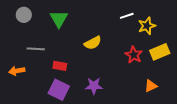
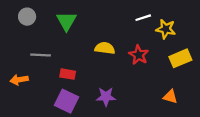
yellow star: (147, 26) -> (166, 29), turned 30
yellow semicircle: (93, 43) -> (105, 48), turned -144
red star: (134, 55) -> (139, 55), moved
orange triangle: (151, 86) -> (170, 97), turned 40

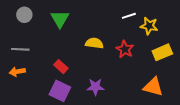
gray line: (41, 55) -> (20, 49), moved
red rectangle: (68, 74) -> (61, 67), turned 32
orange triangle: (170, 97) -> (153, 87), size x1.5

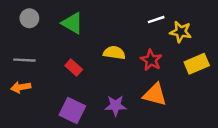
green triangle: (60, 19) -> (72, 23), turned -30
red rectangle: (61, 67) -> (74, 67), moved
orange triangle: (153, 87) -> (155, 95), moved

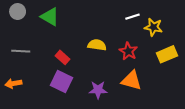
gray circle: (29, 18) -> (18, 11), moved
green triangle: (72, 23) -> (50, 17), moved
orange arrow: (21, 87) -> (13, 84), moved
purple square: (72, 111) -> (61, 81), moved

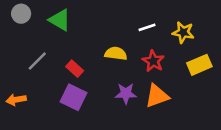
white line: (132, 17) -> (147, 27), moved
gray line: (21, 51) -> (37, 61), moved, turned -48
orange triangle: (131, 80) -> (157, 96), turned -35
purple star: (98, 90) -> (126, 93), moved

